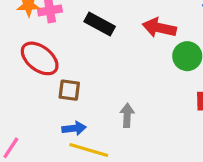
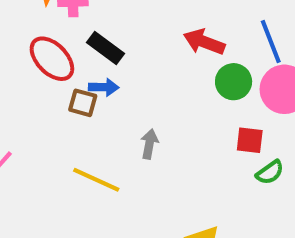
black rectangle: (100, 24) -> (105, 48), moved
blue arrow: (74, 128) -> (104, 87), moved

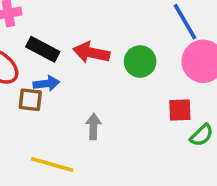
red arrow: (204, 42) -> (91, 53), moved
green circle: (234, 82) -> (140, 61), moved

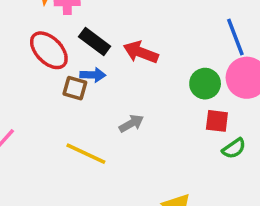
green circle: (140, 61) -> (205, 84), moved
gray arrow: (93, 127) -> (131, 124), turned 50

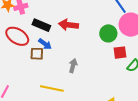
blue arrow: (93, 75) -> (45, 44), turned 48
gray arrow: (131, 124) -> (73, 66), turned -32

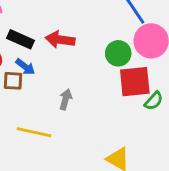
red square: (120, 53) -> (135, 82), size x1.6

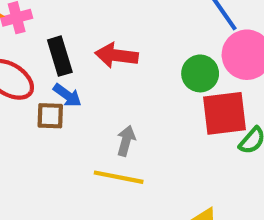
black rectangle: (20, 39) -> (60, 56), turned 50
yellow line: (34, 132) -> (119, 177), moved

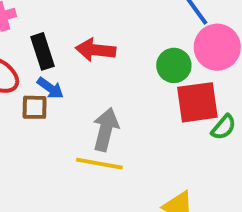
gray arrow: (126, 141) -> (106, 130), size x1.5

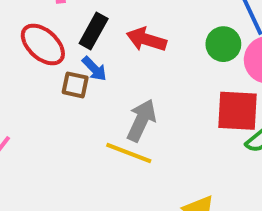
black rectangle: (43, 51) -> (94, 31), turned 36
green circle: (174, 65) -> (223, 44), moved

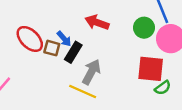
black rectangle: (94, 31) -> (73, 52), moved
red ellipse: (43, 44) -> (30, 39), moved

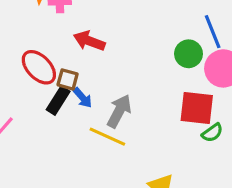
red arrow: (97, 22) -> (89, 41), moved
blue arrow: (64, 39) -> (83, 98), moved
black rectangle: (73, 52) -> (58, 101), moved

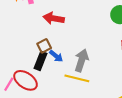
red ellipse: (39, 67) -> (26, 80), moved
brown square: (68, 79) -> (44, 46), turned -32

